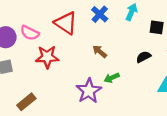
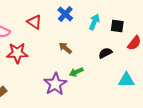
cyan arrow: (131, 12) -> (94, 22), moved
red triangle: (66, 23) -> (34, 22), size x0.7

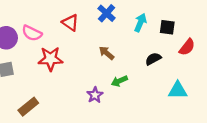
purple star: (55, 84) -> (95, 95), size x0.6

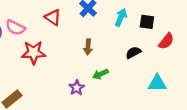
brown arrow: (107, 53) -> (88, 47), turned -126

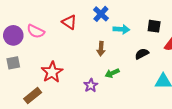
cyan arrow: (121, 17) -> (121, 29), moved, turned 70
red star: (34, 53) -> (52, 72), moved, turned -30

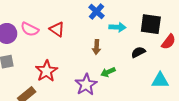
red triangle: (69, 22) -> (57, 29), moved
black square: (154, 26) -> (151, 24), size x1.5
purple star: (91, 85) -> (86, 85), size x1.5

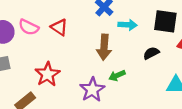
brown arrow: (97, 47) -> (104, 47), size x1.5

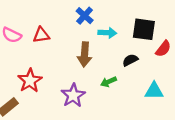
red triangle: (59, 27) -> (41, 35), turned -42
green arrow: (117, 75) -> (109, 82), moved

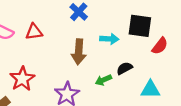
cyan arrow: (107, 33) -> (109, 39), moved
black semicircle: (130, 60) -> (125, 68), moved

